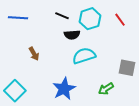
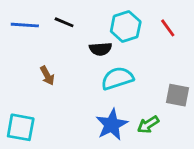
black line: (62, 16) -> (64, 22), moved
blue star: (64, 89) -> (112, 125), moved
cyan square: (15, 91) -> (21, 127), turned -35

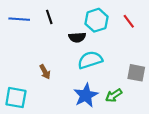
black line: (64, 22) -> (49, 17), turned 48
brown arrow: (47, 76) -> (45, 72), moved

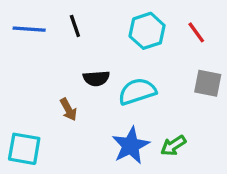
black semicircle: (77, 37) -> (96, 78), moved
gray square: (136, 73) -> (208, 83), moved

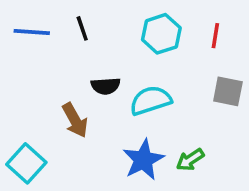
red line: (196, 32) -> (215, 36), turned 45
brown arrow: (68, 109) -> (75, 120), size x1.4
cyan square: (24, 149) -> (26, 163), turned 32

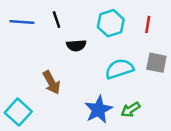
black semicircle: (106, 86) -> (76, 45), moved
cyan semicircle: (151, 100) -> (119, 69), moved

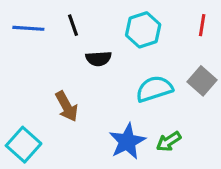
red line: (148, 24) -> (202, 25), moved
gray square: (156, 63) -> (202, 81), turned 30

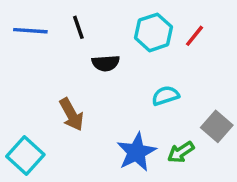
red line: (202, 25) -> (195, 36), moved, turned 30
gray square: (202, 81) -> (217, 126), moved
cyan semicircle: (154, 89) -> (165, 96), size x0.7

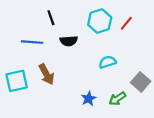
blue line: (30, 31) -> (32, 42), moved
blue star: (136, 152) -> (89, 99), size x0.6
cyan square: (25, 156) -> (17, 81), moved, turned 35

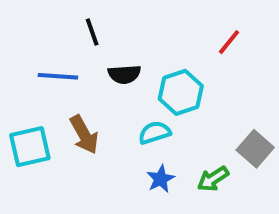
cyan hexagon: (100, 21) -> (181, 92), moved
cyan semicircle: (107, 62) -> (155, 133), moved

